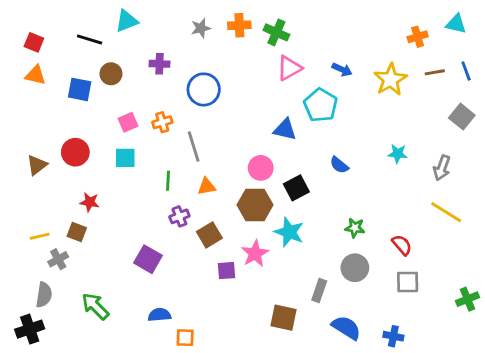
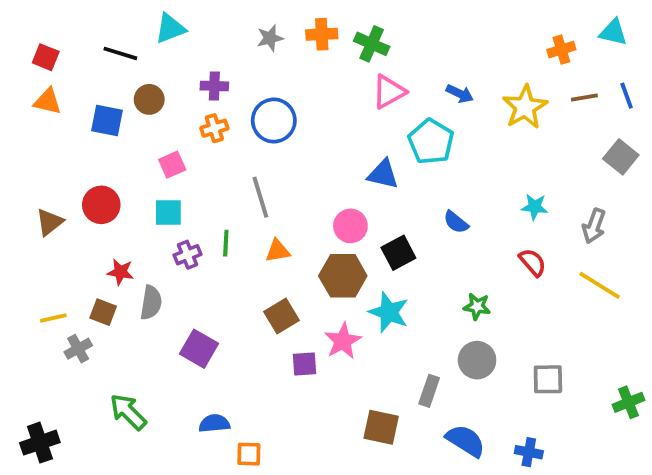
orange cross: (162, 122) -> (214, 128), moved
purple cross: (179, 216) -> (188, 255), moved
red semicircle: (402, 245) -> (533, 262), moved
gray semicircle: (44, 295) -> (151, 303), moved

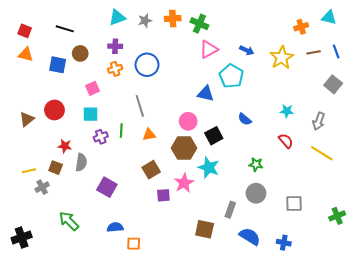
cyan triangle: (170, 28) -> (117, 17), moved

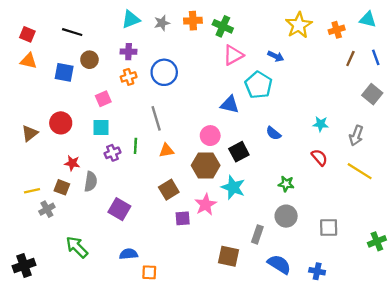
brown line: (314, 52) -> (350, 59), turned -56
yellow star: (282, 58) -> (299, 25), moved

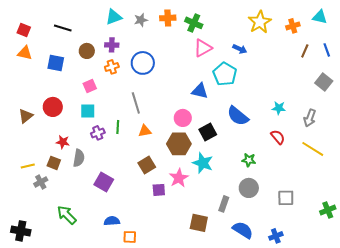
brown circle: (89, 60) -> (87, 51), moved
blue semicircle: (273, 133) -> (238, 116), size x1.6
black cross: (24, 265) -> (21, 231), turned 30
blue cross: (317, 271) -> (276, 236), turned -32

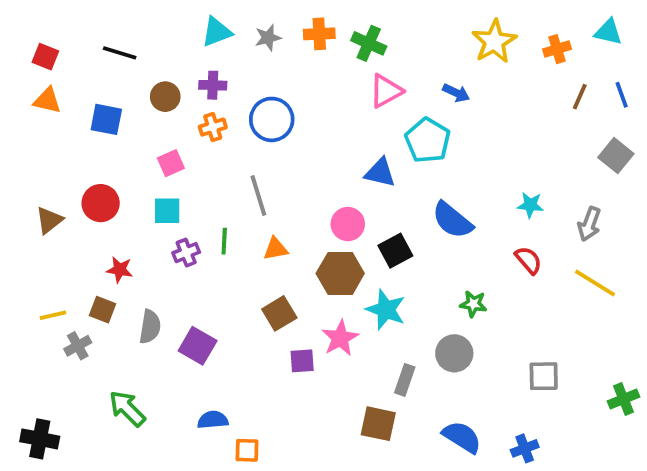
gray semicircle: (79, 158) -> (150, 327), moved
gray circle: (249, 188) -> (454, 353), moved
gray rectangle: (224, 204) -> (405, 380), moved

